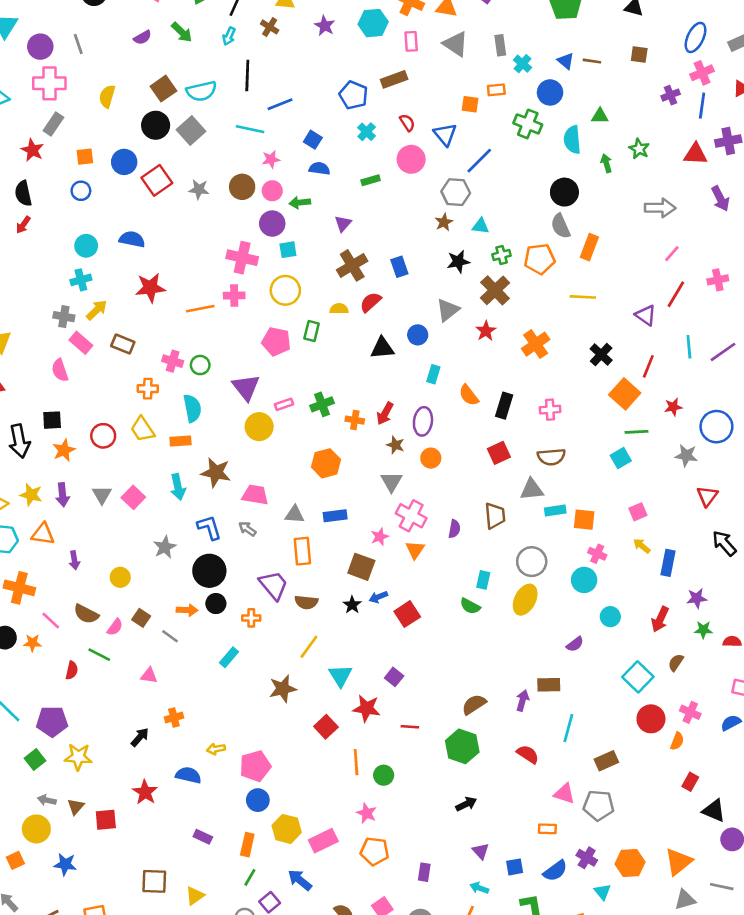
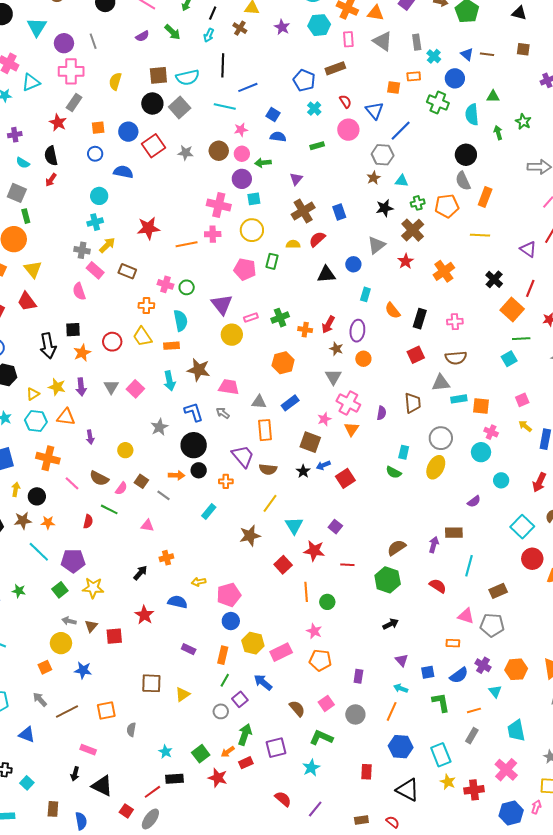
brown square: (163, 89) -> (158, 75), turned 30
blue semicircle: (132, 239) -> (123, 172), moved
blue rectangle: (335, 516) -> (290, 403), turned -30
orange star: (32, 643) -> (48, 523), moved

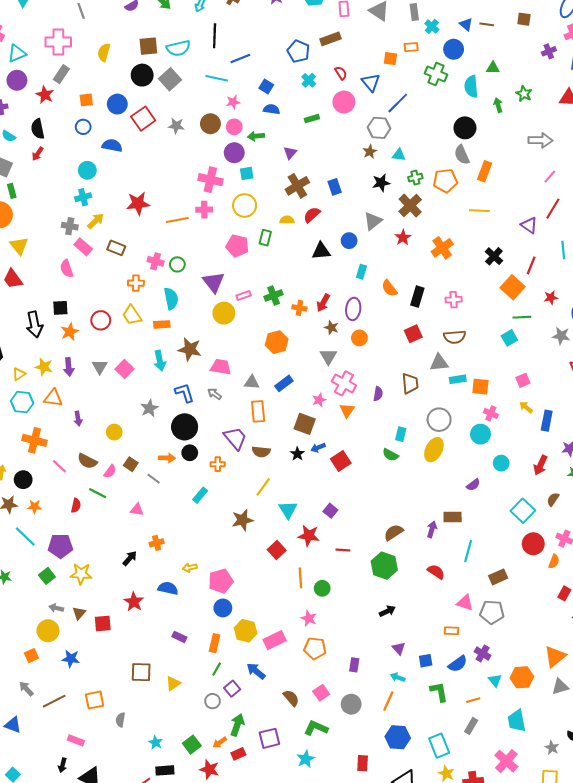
purple circle: (64, 43) -> (17, 80), moved
orange hexagon: (516, 669) -> (522, 677), moved

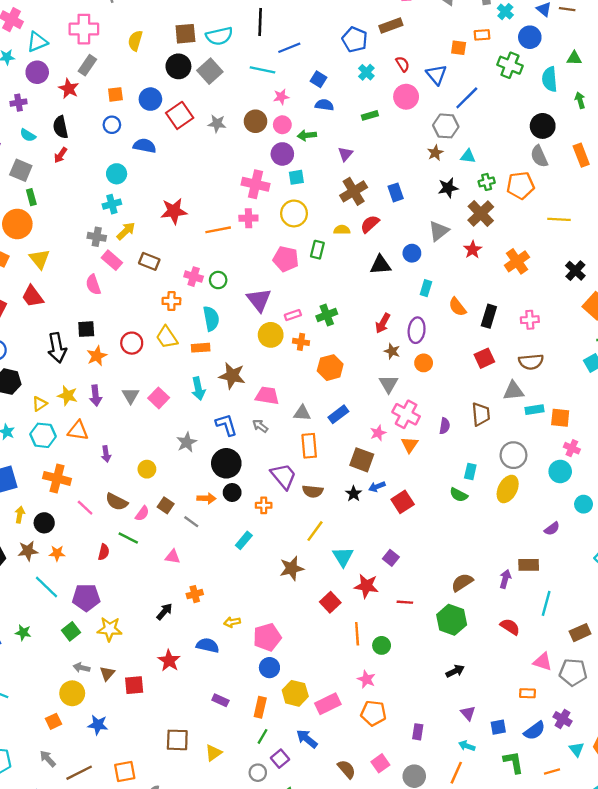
orange rectangle: (485, 171) -> (581, 155), moved, turned -42
orange cross: (299, 308) -> (301, 342), moved

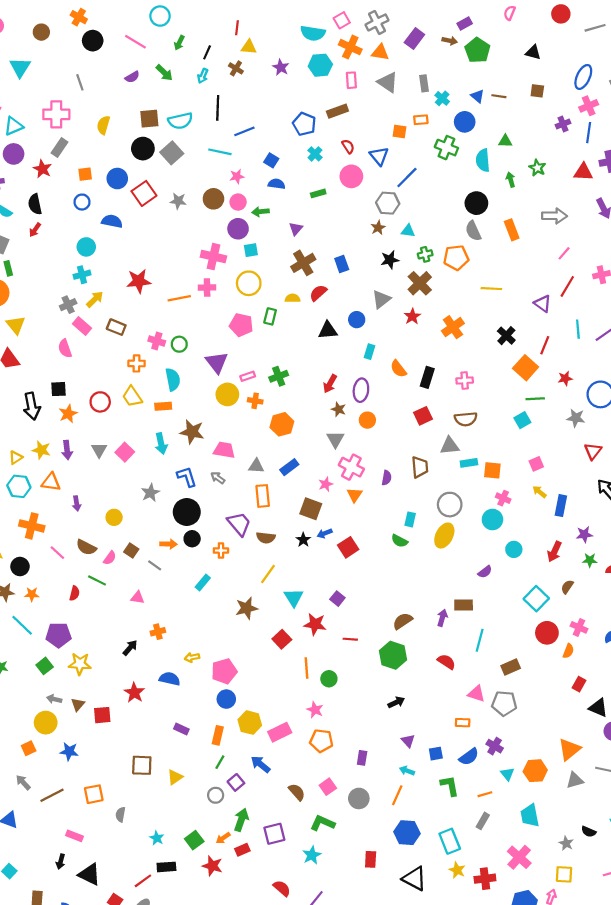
gray cross: (97, 237) -> (68, 305), turned -35

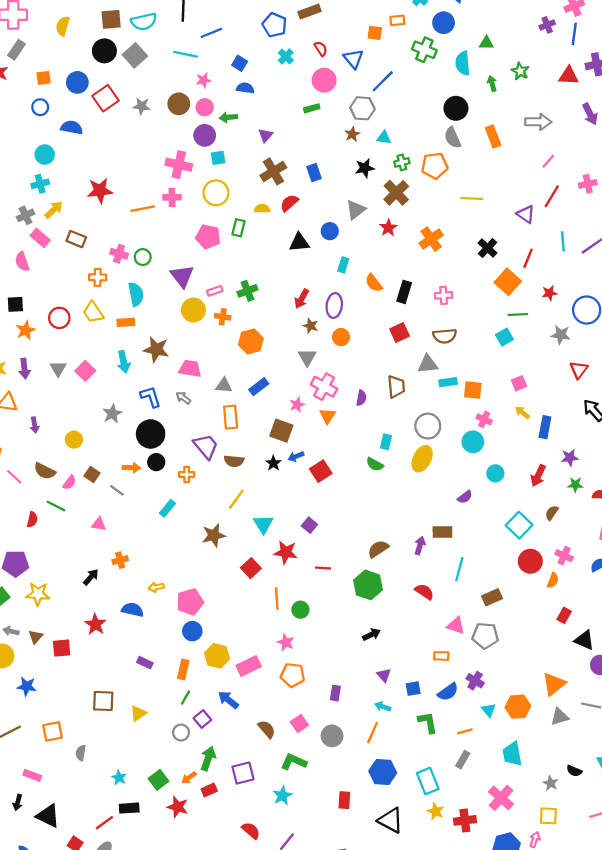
green rectangle: (318, 193) -> (312, 108), moved

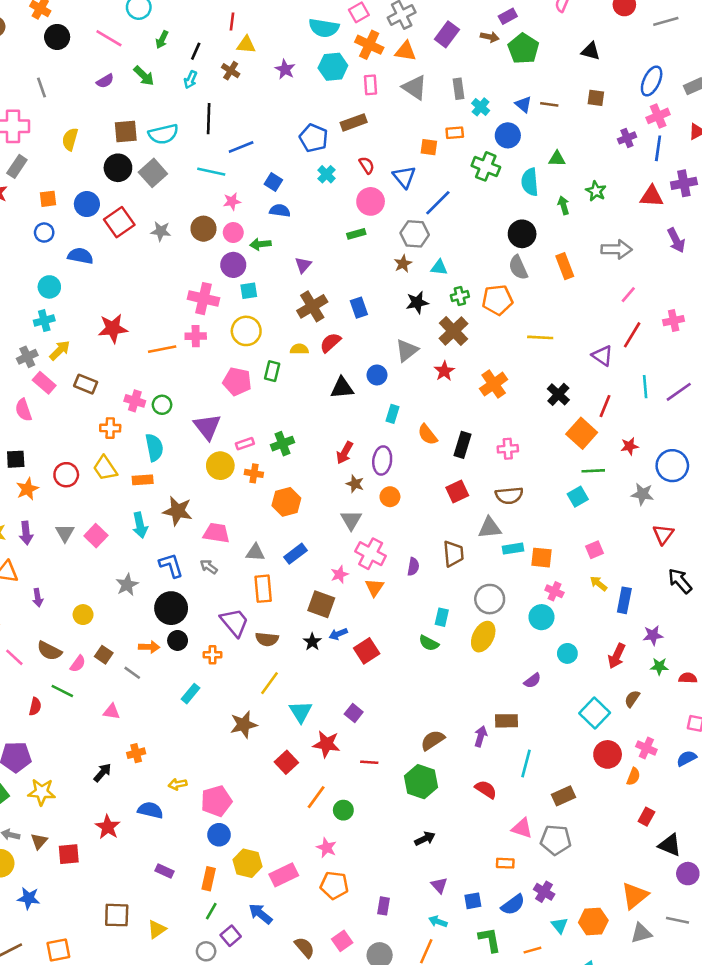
orange line: (277, 598) -> (316, 797), turned 40

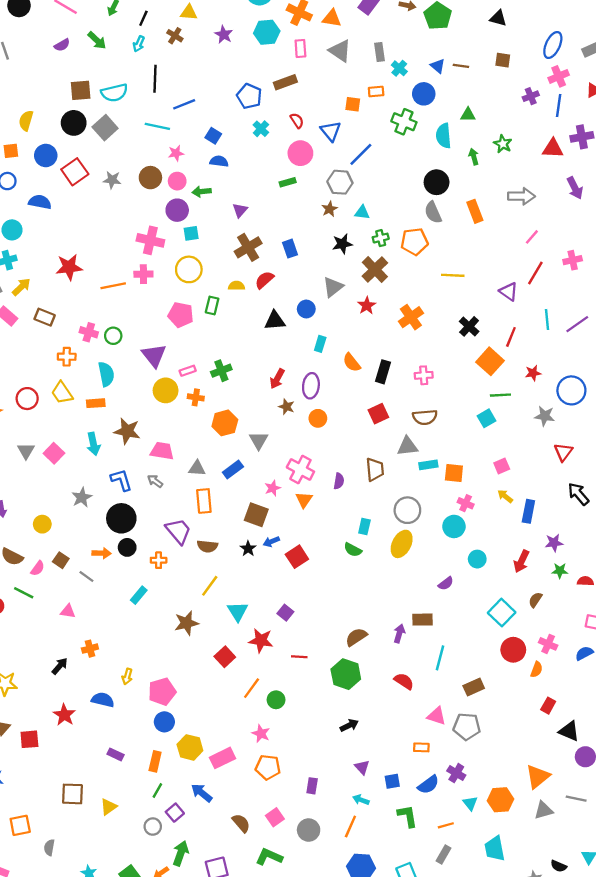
yellow semicircle: (70, 139) -> (26, 121), moved
gray triangle: (351, 520) -> (259, 440), moved
yellow arrow: (178, 784) -> (127, 677), turned -63

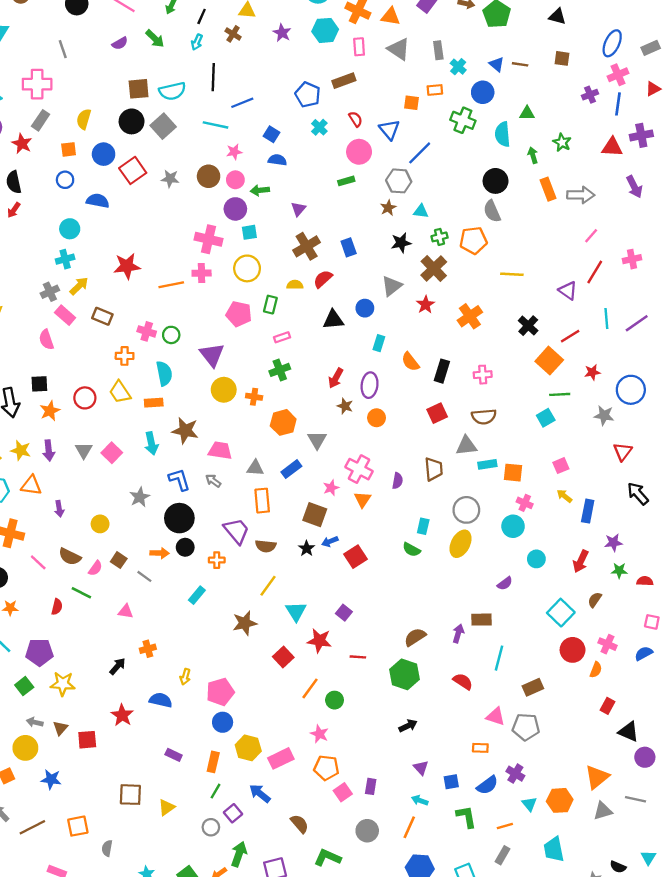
orange rectangle: (475, 211) -> (548, 189), moved
red line: (511, 337) -> (570, 336), turned 36
pink rectangle: (188, 371) -> (282, 337), moved
pink square: (275, 817) -> (343, 792), moved

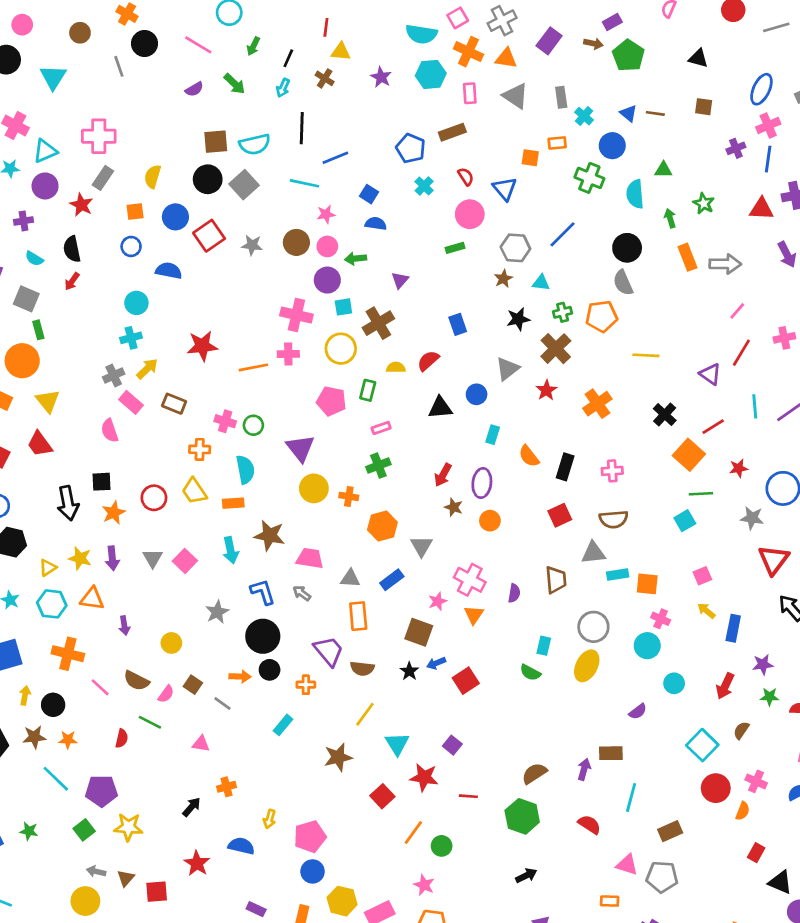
gray line: (63, 49) -> (119, 66), moved
blue line: (420, 153) -> (563, 234), moved
brown cross: (307, 246) -> (378, 323), moved
red triangle: (623, 452) -> (774, 560), size x1.4

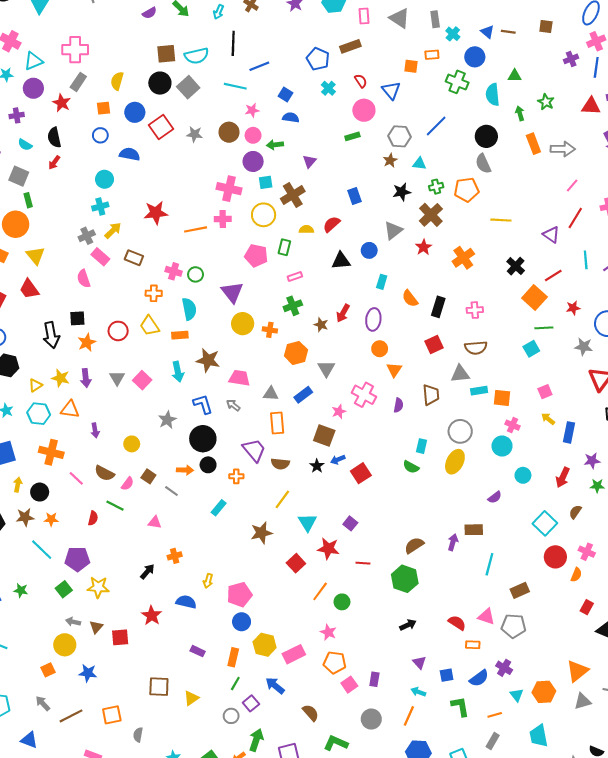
brown star: (454, 507) -> (321, 325), moved
orange triangle: (474, 615) -> (394, 370), moved
red semicircle: (589, 824) -> (457, 623), moved

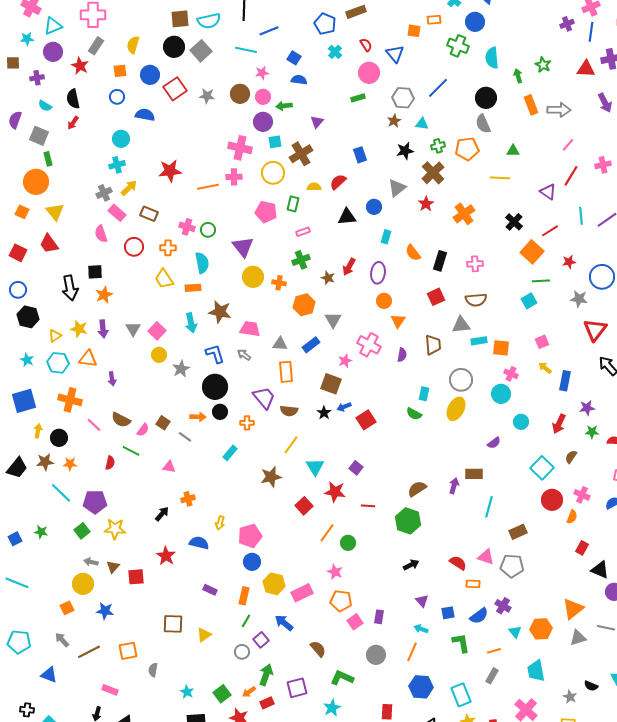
green triangle: (515, 76) -> (513, 151), moved
red circle: (118, 331) -> (134, 247), moved
yellow circle: (132, 444) -> (159, 355), moved

